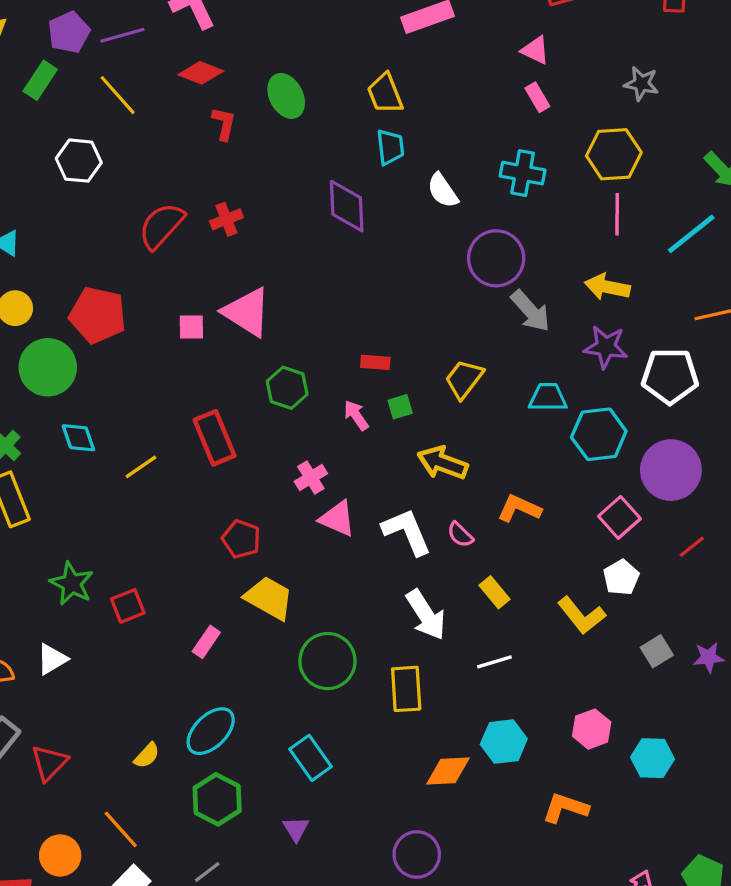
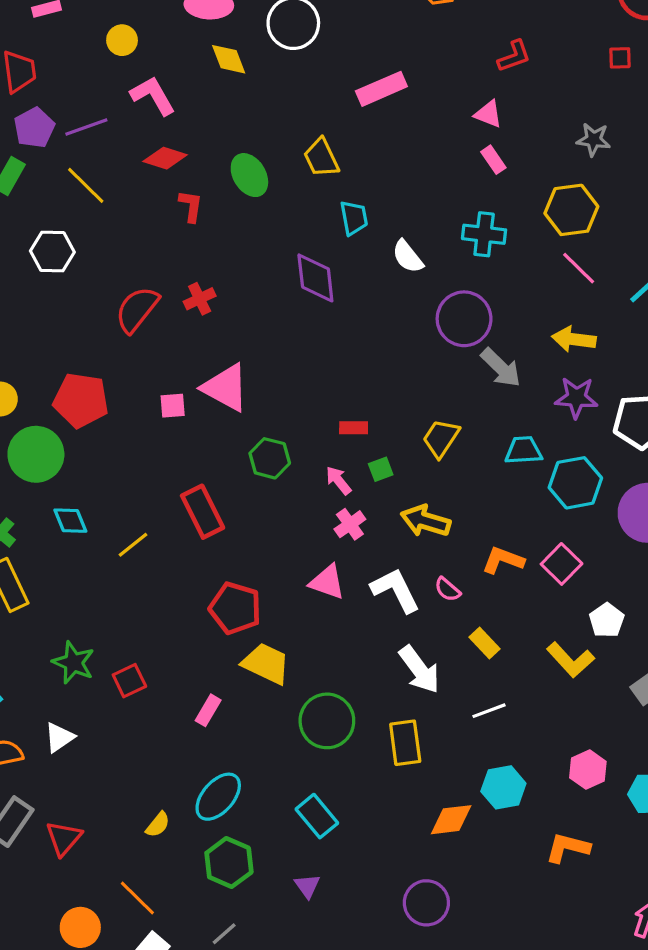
yellow trapezoid: (385, 94) -> (321, 158), moved
pink line: (617, 214) -> (579, 268), turned -42
pink cross: (311, 477) -> (350, 524), moved
pink square: (619, 517) -> (562, 564), moved
red pentagon: (241, 539) -> (235, 608), size x1.4

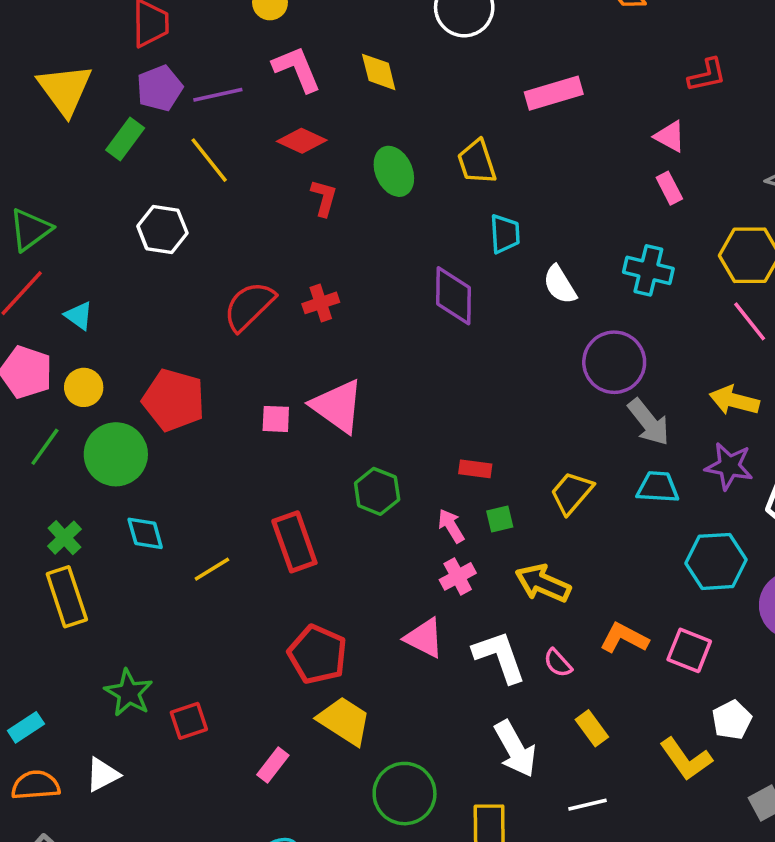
yellow diamond: (229, 59) -> (379, 72), moved
cyan trapezoid: (523, 450) -> (658, 487), moved
pink square: (562, 564) -> (689, 650), turned -30

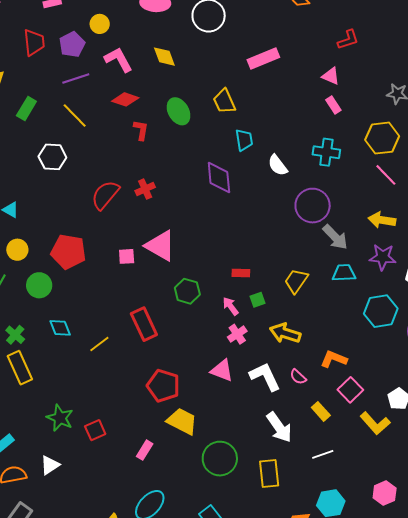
purple pentagon: (160, 88) -> (72, 45), moved
green circle: (116, 454) -> (39, 285), size x0.7
pink square: (689, 650) -> (350, 390), moved, turned 30

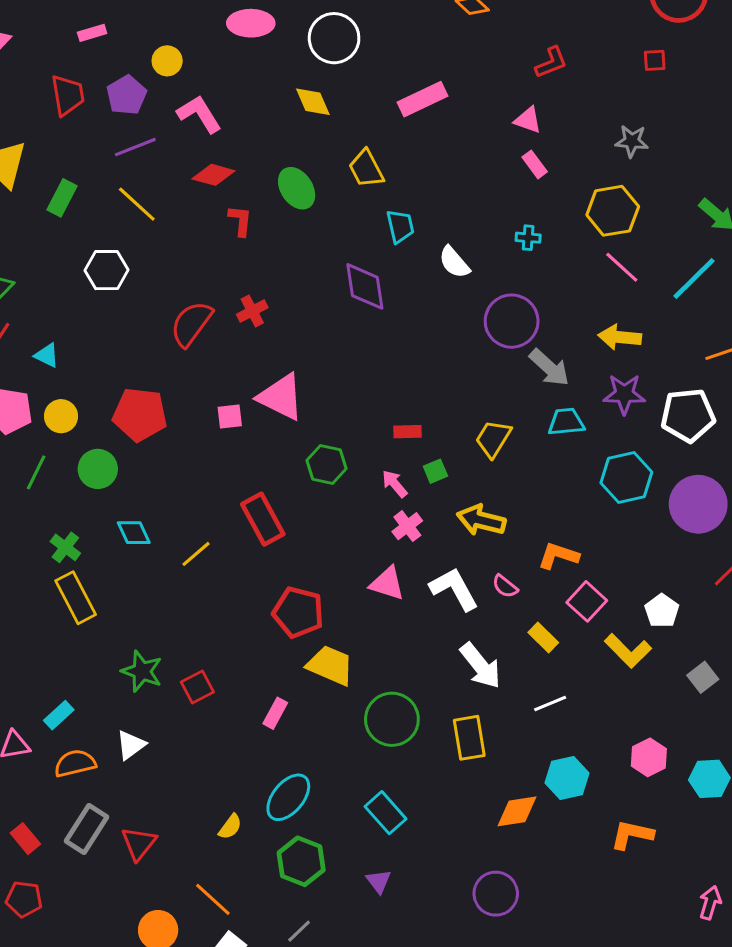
yellow diamond: (164, 57) -> (313, 102), moved
cyan cross: (326, 152) -> (528, 238), size x0.6

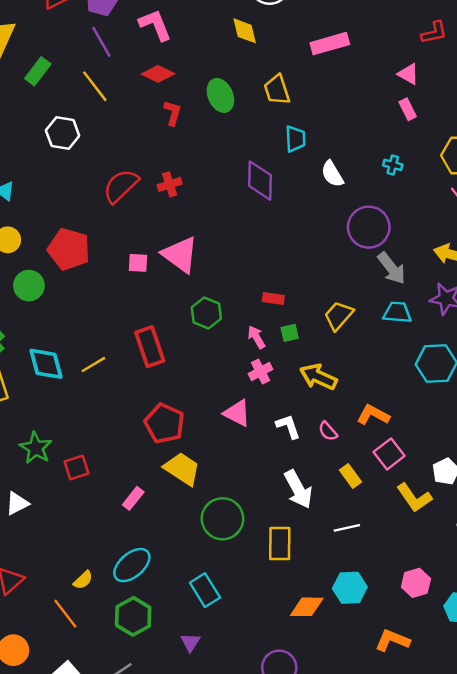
purple line: (135, 147) -> (101, 42), turned 72
cyan diamond: (134, 533) -> (46, 364), moved, size x1.4
white L-shape: (454, 589) -> (288, 426), size x0.7
orange line: (213, 899) -> (65, 614), moved

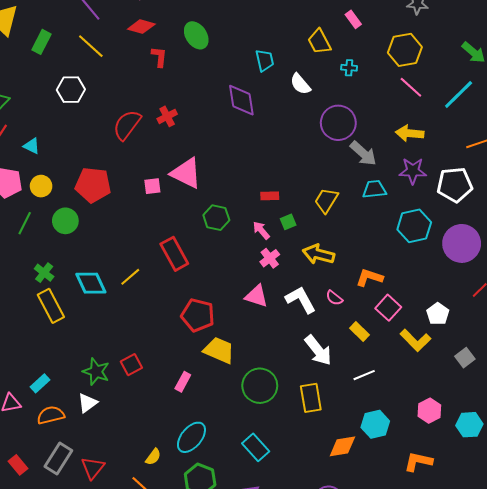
yellow trapezoid: (277, 90) -> (319, 42), moved
white L-shape: (288, 426) -> (301, 300), size x1.4
green star: (36, 448) -> (96, 372), moved

